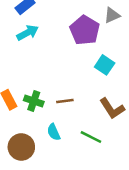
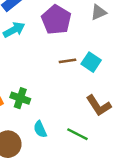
purple pentagon: (85, 30) -> (56, 20), moved
brown line: (65, 101) -> (68, 61), moved

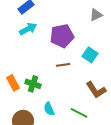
purple pentagon: (56, 20) -> (62, 36), moved, turned 30
brown line: (68, 61) -> (63, 65), moved

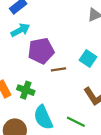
purple pentagon: (62, 36) -> (41, 51), moved
cyan semicircle: (49, 109) -> (43, 117), size x1.6

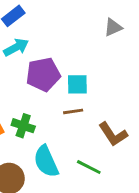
cyan square: (88, 58) -> (77, 84), moved, turned -35
brown line: (58, 69) -> (73, 111), moved

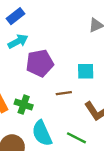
cyan square: (77, 84) -> (86, 71), moved

